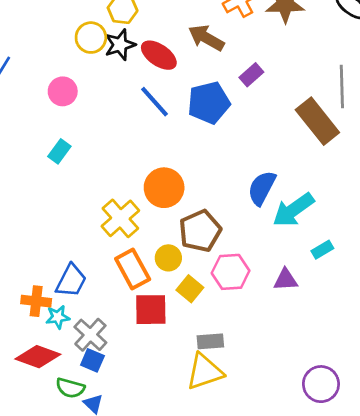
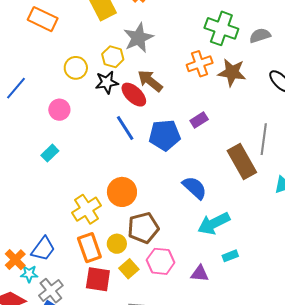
yellow circle: (91, 38) -> (76, 68), moved
brown arrow: (206, 38) -> (150, 81), moved
blue semicircle: (262, 188) -> (195, 188), moved, turned 96
orange cross: (36, 301) -> (15, 260), turned 30

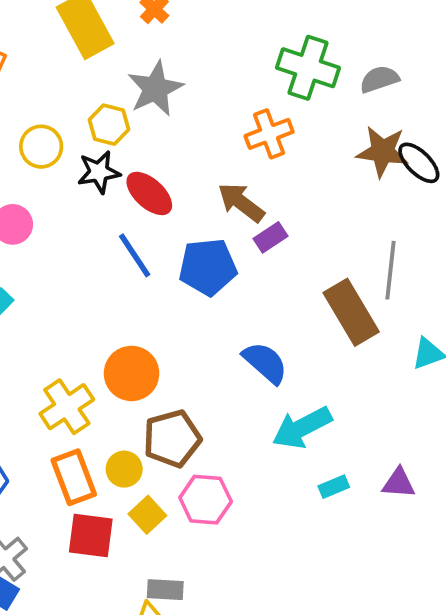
brown star: (232, 72) -> (383, 152), moved
brown arrow: (150, 81) -> (241, 202), moved
purple triangle: (200, 273) -> (399, 483), moved

